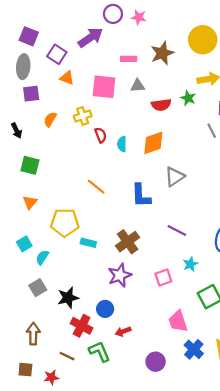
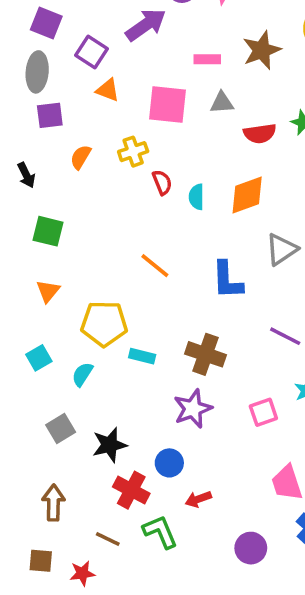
brown cross: (128, 242) -> (206, 354), turned -35
cyan semicircle: (42, 257) -> (82, 374), moved

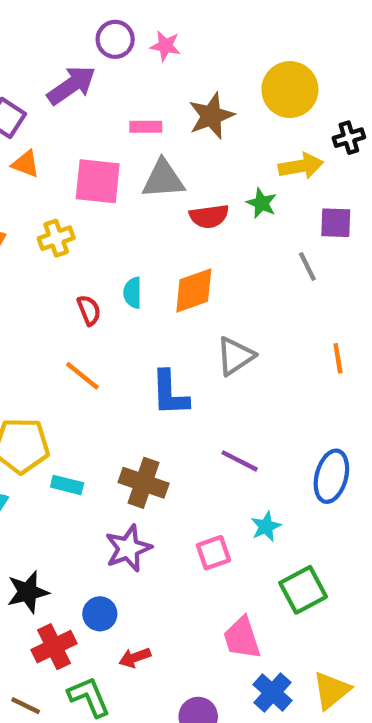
gray triangle: (222, 103) -> (163, 179), size x1.5
red semicircle: (162, 182) -> (89, 310), moved
red cross: (131, 490) -> (54, 647), turned 36

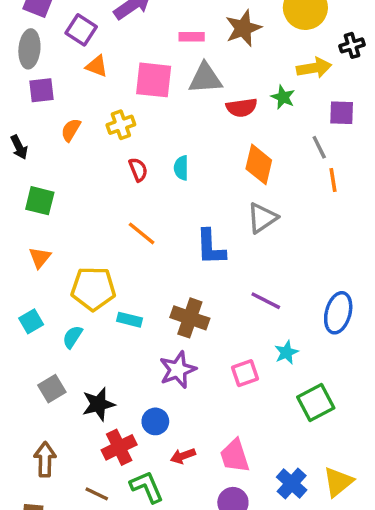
orange diamond: (194, 291) -> (259, 164), moved, turned -57
red semicircle: (89, 310) -> (138, 170), moved
orange line: (338, 358) -> (333, 180), moved
pink trapezoid: (242, 638) -> (235, 456), moved

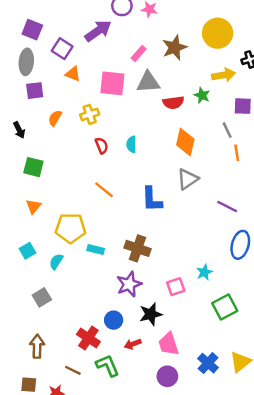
pink rectangle: (192, 37) -> (139, 54), turned -49
purple line: (266, 301) -> (227, 207), moved
black star: (98, 404) -> (151, 314), moved
red cross: (119, 447) -> (88, 338), turned -30

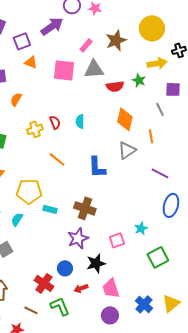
purple square: (62, 49) -> (22, 41), turned 36
yellow cross: (90, 114) -> (35, 129), moved
orange line: (237, 153) -> (151, 136), moved

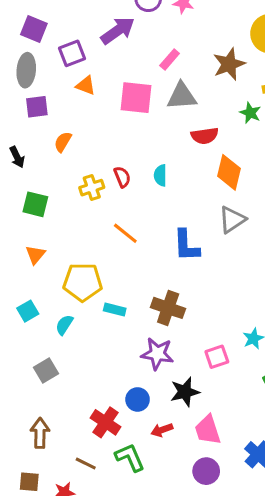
brown star: (116, 40) -> (229, 64), moved
red semicircle: (115, 86) -> (205, 136), moved
purple star: (78, 238) -> (157, 354), turned 30

